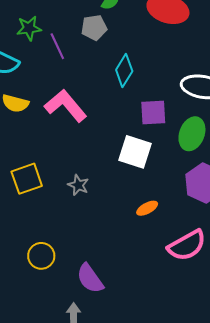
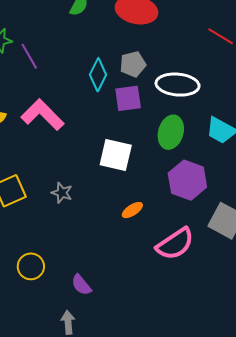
gray pentagon: (94, 27) -> (133, 64), moved
purple square: (153, 112) -> (128, 98), moved
purple semicircle: (90, 278) -> (81, 285), size x0.7

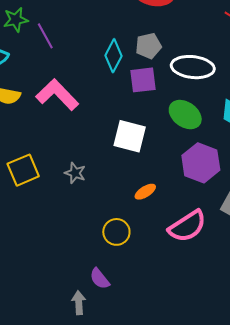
green ellipse: (171, 132) -> (185, 115), turned -72
yellow circle: (31, 266) -> (116, 232), moved
purple semicircle: (81, 285) -> (100, 279), moved

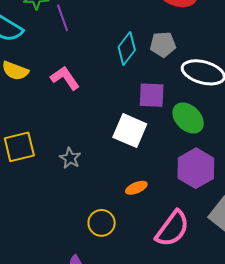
purple square: (143, 80) -> (152, 95), moved
pink L-shape: (57, 95) -> (65, 78), size x0.7
pink semicircle: (187, 226) -> (172, 229), turned -30

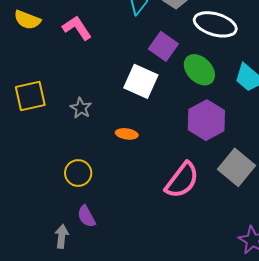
purple square: (152, 95) -> (163, 46), turned 32
orange ellipse: (136, 188) -> (127, 134), moved, turned 30
yellow circle: (102, 223) -> (78, 173), moved

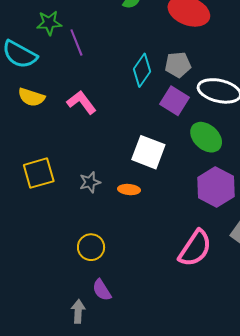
purple square: (163, 46) -> (174, 101), moved
gray star: (81, 108) -> (90, 182), turned 30
orange ellipse: (127, 134) -> (129, 190), moved

